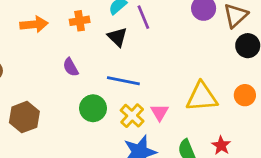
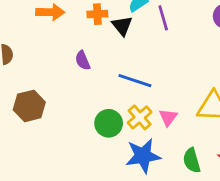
black triangle: (117, 37) -> (122, 26), moved
green circle: (93, 108) -> (109, 123), moved

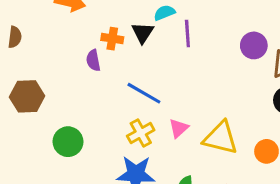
orange cross: (97, 14) -> (112, 39), moved
pink triangle: (168, 117) -> (179, 128), moved
green circle: (109, 123) -> (68, 142), moved

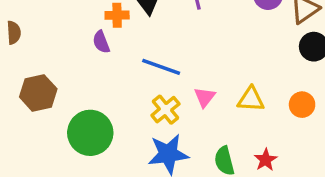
yellow triangle: (221, 138) -> (251, 99), size x0.7
green circle: (68, 142) -> (90, 133), size x1.4

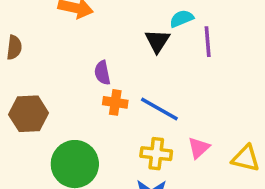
orange cross: (117, 15) -> (115, 102), moved
yellow cross: (165, 110) -> (156, 154), turned 36

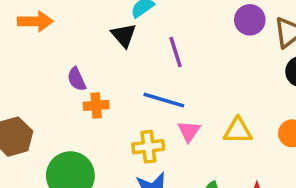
purple line: (208, 42) -> (176, 52), moved
blue line: (159, 109) -> (164, 100), moved

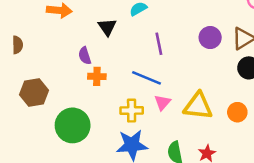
purple circle: (250, 20) -> (210, 38), moved
black triangle: (124, 35) -> (107, 27), moved
yellow triangle: (238, 131) -> (198, 106), size x1.4

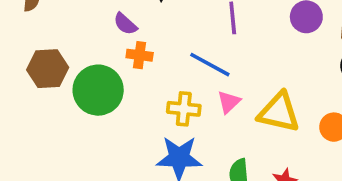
purple semicircle: (85, 56) -> (125, 24), turned -36
green circle: (73, 125) -> (98, 90), moved

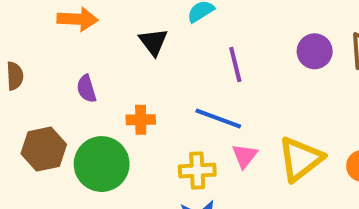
purple semicircle: (125, 24) -> (87, 89), moved, turned 40
yellow triangle: (279, 112) -> (300, 159), turned -42

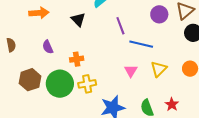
blue line: (218, 118) -> (141, 44), moved
yellow triangle: (300, 159) -> (159, 69), size x0.7
yellow cross: (197, 170) -> (87, 84), moved

